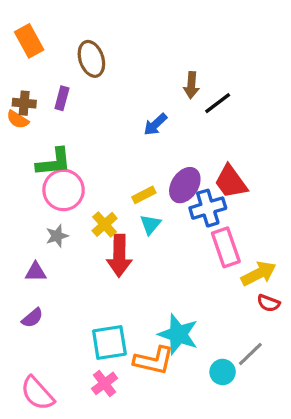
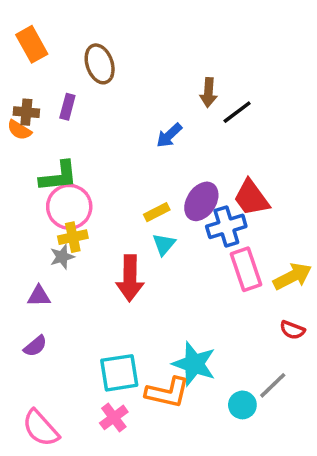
yellow cross: (105, 224) -> (73, 237), moved, turned 30
yellow arrow: (259, 274) -> (292, 276), moved

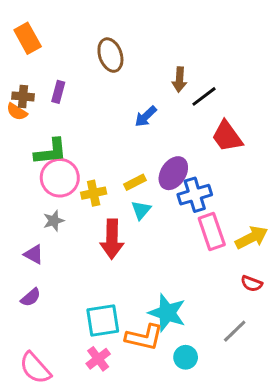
brown ellipse: (100, 64) -> (110, 55), moved
red trapezoid: (251, 198) -> (227, 136), moved
yellow cross: (73, 237) -> (94, 193), moved
purple triangle: (39, 296) -> (34, 254), turned 30
cyan circle: (242, 405) -> (186, 357), moved

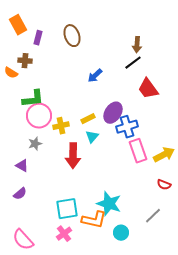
brown arrow: (179, 80) -> (137, 45), moved
purple rectangle: (58, 92) -> (38, 38), moved
brown cross: (23, 96) -> (25, 61), moved

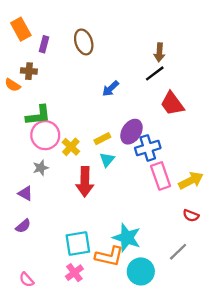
yellow cross: (61, 126) -> (71, 147), turned -35
cyan circle: (121, 233) -> (141, 271), size x1.5
pink semicircle: (23, 240) -> (27, 280), size x0.6

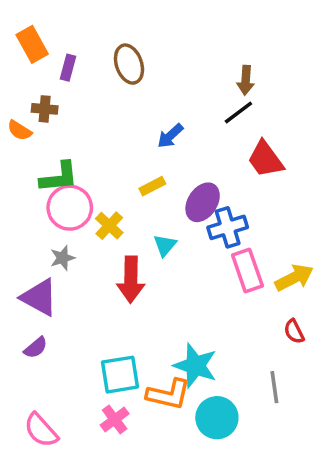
yellow rectangle: (102, 139) -> (152, 186), moved
purple triangle: (25, 193) -> (39, 297), size x1.6
red semicircle: (191, 216) -> (294, 332), turned 42
gray line: (178, 252) -> (274, 387), turned -54
pink semicircle: (27, 280) -> (41, 430), size x1.5

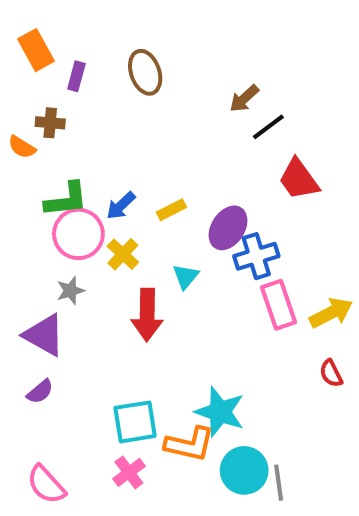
brown arrow: (246, 80) -> (244, 99), moved, turned 44
blue arrow: (170, 136) -> (121, 206), moved
gray line: (274, 387) -> (279, 483), moved

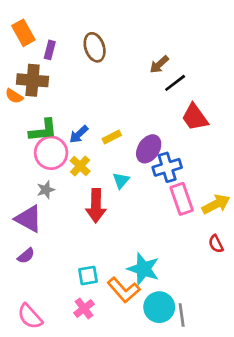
brown cross: (50, 123) -> (33, 80), size x1.6
cyan square: (135, 422) -> (88, 275), size x0.7
orange L-shape: (190, 444) -> (124, 290), turned 36

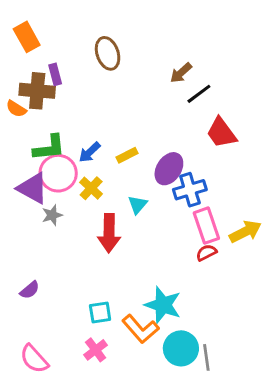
purple rectangle: (50, 50) -> (55, 74), moved, turned -30
purple triangle: (29, 219) -> (33, 188), moved
red semicircle: (216, 244) -> (206, 253), moved, turned 90

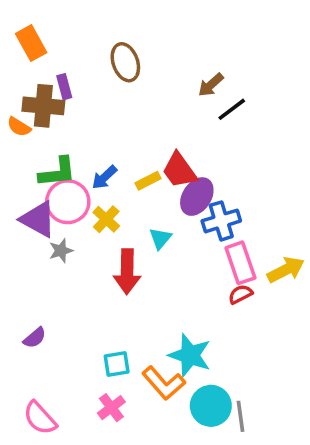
red trapezoid: (221, 133) -> (179, 170), moved

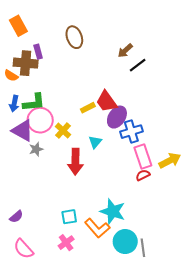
blue arrow: (104, 177) -> (14, 104), moved, turned -35
purple semicircle: (35, 338) -> (16, 217), moved

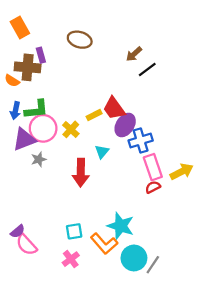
brown ellipse: (74, 37) -> (80, 40), turned -55
purple triangle: (23, 131) -> (24, 139), turned -50
yellow cross: (63, 131) -> (71, 129), moved
gray line: (143, 248) -> (153, 265), turned 42
pink semicircle: (24, 249) -> (26, 245), moved

